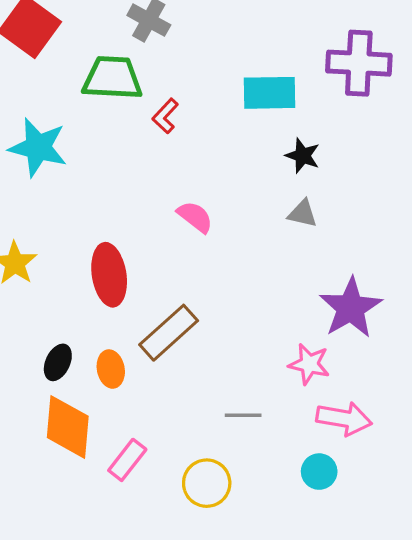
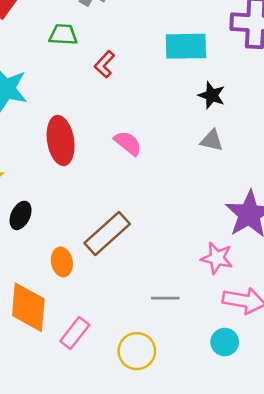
green trapezoid: (112, 78) -> (63, 35), size x0.6
red ellipse: (109, 275) -> (61, 141), moved
black ellipse: (58, 362) -> (21, 215), moved

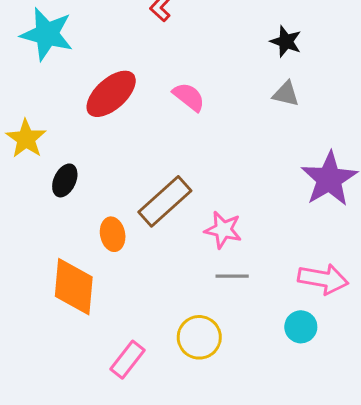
red ellipse: (61, 141) -> (111, 94), turned 57
pink star: (217, 258) -> (223, 230), moved
pink rectangle: (75, 333) -> (128, 360), moved

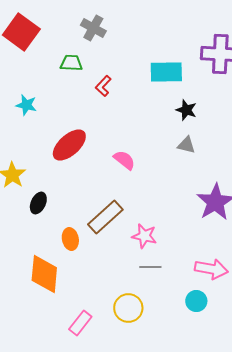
cyan star: (47, 34) -> (26, 105), size x0.6
pink semicircle: (189, 97) -> (124, 160), moved

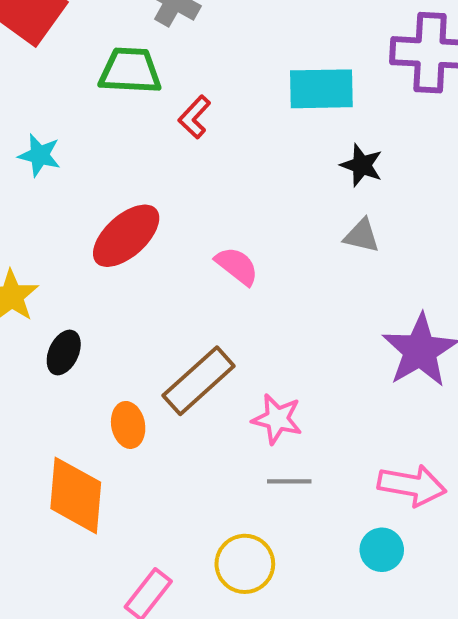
green trapezoid: (71, 63) -> (130, 71), size x1.4

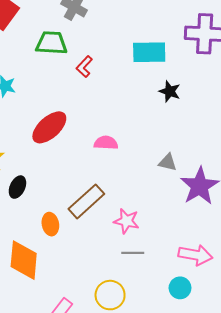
gray triangle: (362, 236) -> (168, 162), moved
pink semicircle: (237, 266) -> (106, 143), turned -35

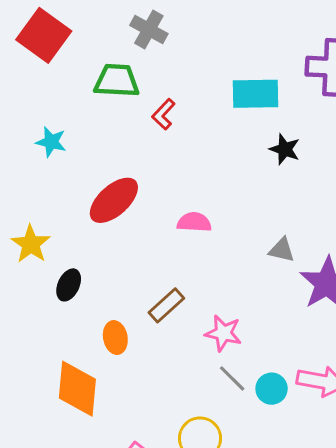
brown rectangle: (86, 201) -> (166, 305), size x0.7
gray line: (133, 253) -> (232, 378), turned 45
cyan circle: (180, 288) -> (272, 389), moved

